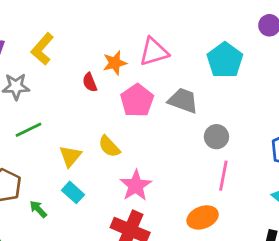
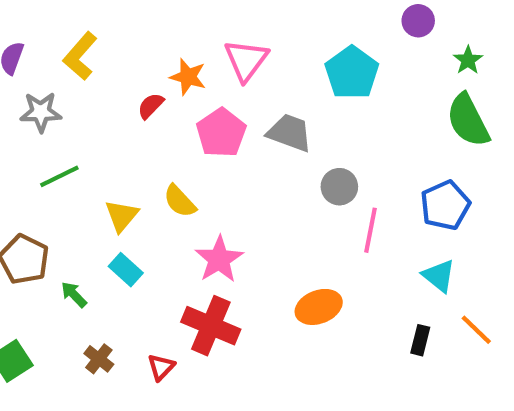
pink triangle: (154, 52) -> (246, 60), turned -36
orange star: (115, 63) -> (188, 77), turned 30
red semicircle: (90, 82) -> (151, 106), turned 66
pink line: (223, 176) -> (370, 230), moved

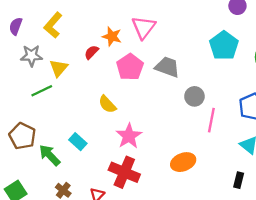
cyan pentagon: (352, 73) -> (224, 45), moved
yellow triangle: (122, 216) -> (59, 68), moved
green arrow: (74, 295) -> (50, 155), size x1.5

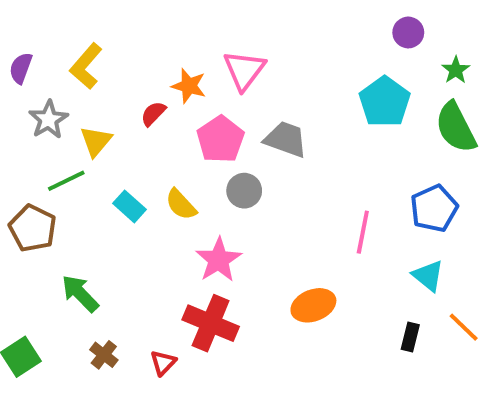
gray star: (31, 56) -> (48, 119), turned -30
gray circle: (194, 96) -> (244, 191), moved
brown pentagon: (22, 136) -> (33, 228), moved
cyan rectangle: (78, 142) -> (130, 206), moved

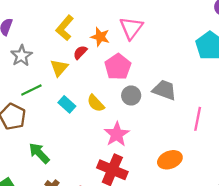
yellow L-shape: (86, 66) -> (65, 28), moved
gray trapezoid: (286, 139) -> (164, 90), moved
yellow triangle: (96, 141) -> (59, 68), moved

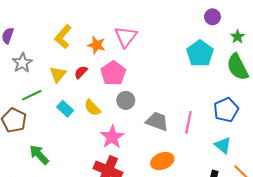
red semicircle: (80, 52) -> (81, 72), moved
gray trapezoid: (164, 90) -> (157, 121), moved

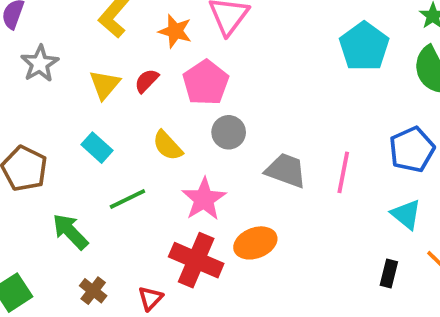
green line: (32, 95) -> (127, 199), moved
cyan rectangle: (65, 109) -> (97, 148), moved
orange ellipse: (162, 161) -> (255, 243), moved

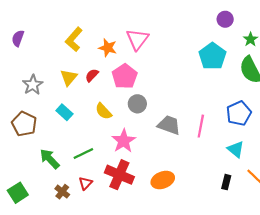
gray star: (40, 64) -> (33, 85), moved
green line: (127, 199) -> (83, 154), moved
orange ellipse: (255, 243) -> (163, 180), moved
red triangle: (150, 298) -> (86, 183), moved

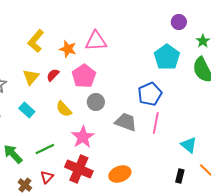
pink triangle: (137, 39) -> (96, 41), turned 50
blue pentagon: (239, 113) -> (150, 94), moved

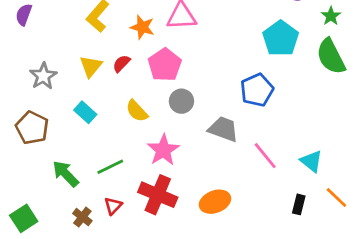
pink line: (156, 123) -> (265, 156), moved, turned -50

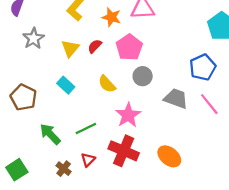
gray star: (43, 76) -> (33, 38), moved
pink line: (265, 156) -> (209, 104), moved
orange ellipse: (215, 202) -> (169, 156), turned 60

